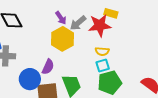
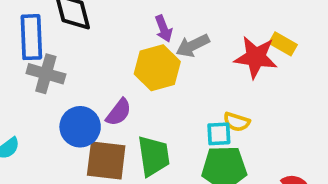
yellow rectangle: (111, 13) -> (283, 44), moved
red star: (100, 25) -> (256, 57), moved
yellow semicircle: (102, 51) -> (237, 122), moved

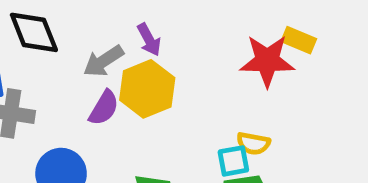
gray arrow: (193, 46) -> (103, 61), moved
purple semicircle: (119, 112) -> (104, 108), moved

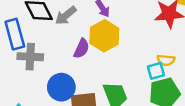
gray arrow: (103, 61) -> (66, 16), moved

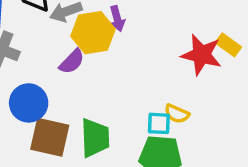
yellow hexagon: (104, 36) -> (93, 33), moved

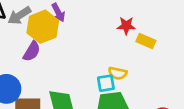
yellow rectangle: (228, 45) -> (146, 41), moved
red star: (201, 55) -> (126, 26), size x0.6

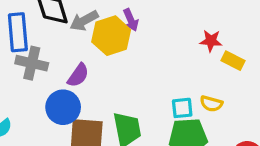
purple semicircle: (32, 51) -> (78, 75), moved
yellow semicircle: (118, 73) -> (211, 104), moved

